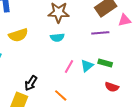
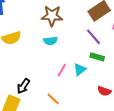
purple line: (100, 33) -> (94, 37), turned 54
green rectangle: (105, 63) -> (97, 57), moved

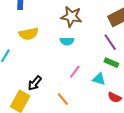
cyan triangle: (80, 69) -> (99, 79), moved, turned 48

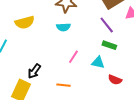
orange line: (63, 99) -> (63, 85), turned -40

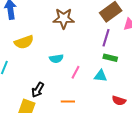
purple line: (107, 25) -> (106, 38), turned 60
cyan semicircle: (63, 27) -> (56, 59), moved
red semicircle: (115, 80) -> (119, 101), moved

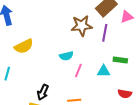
brown star: (64, 18) -> (82, 26), moved
green rectangle: (110, 58) -> (120, 60), moved
cyan semicircle: (56, 59) -> (66, 56), moved

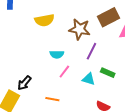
purple line: (105, 33) -> (92, 51), moved
yellow semicircle: (24, 46) -> (44, 20), moved

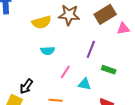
brown star: (80, 29) -> (69, 15), moved
cyan semicircle: (57, 54) -> (48, 51), moved
cyan triangle: (89, 79) -> (85, 84), moved

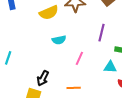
cyan triangle: (85, 84) -> (110, 67), moved

